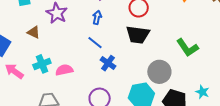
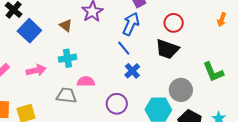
blue arrow: (97, 17) -> (131, 24), size x1.6
pink semicircle: (64, 70) -> (86, 82), moved
pink arrow: (14, 71) -> (36, 70), moved, turned 120

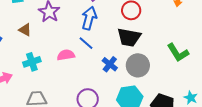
blue cross: (132, 71) -> (110, 64), moved
pink semicircle: (86, 82) -> (66, 55), moved
gray circle: (181, 90) -> (138, 65), moved

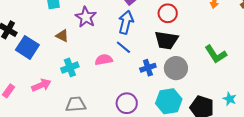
blue cross: (110, 64) -> (148, 68), turned 35

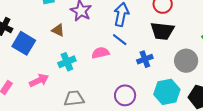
gray circle: (176, 68) -> (186, 61), moved

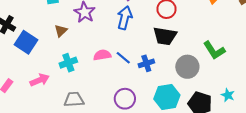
brown triangle: (58, 30) -> (61, 31), turned 48
blue line: (120, 40) -> (123, 58), moved

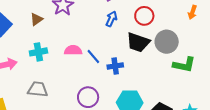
blue arrow: (125, 18) -> (111, 19), moved, size x0.7
green L-shape: (214, 50) -> (184, 65), turned -55
gray circle: (187, 67) -> (167, 42), moved

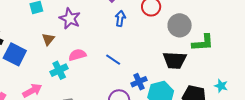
black trapezoid: (138, 42) -> (175, 60), moved
pink semicircle: (73, 50) -> (77, 55), moved
blue cross: (115, 66) -> (139, 82), moved

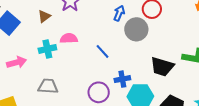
gray circle: (180, 25) -> (136, 29), moved

